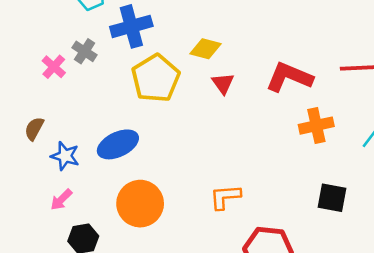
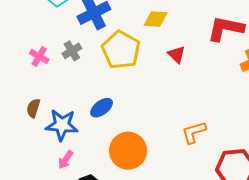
gray cross: (84, 51) -> (72, 51), moved, turned 36
red triangle: (223, 83) -> (176, 54), moved
blue ellipse: (118, 144) -> (102, 108), size x0.7
blue star: (65, 156) -> (62, 125), size x1.4

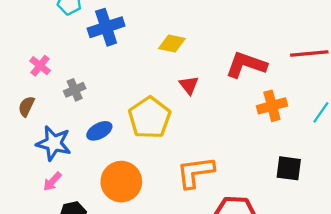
yellow pentagon: (121, 50) -> (150, 118), moved
gray cross: (72, 51) -> (75, 90), moved
brown semicircle: (33, 108) -> (26, 106), moved
orange L-shape: (194, 132) -> (195, 172), size x1.4

